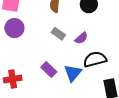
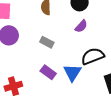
gray rectangle: (58, 34) -> (47, 42), moved
purple semicircle: (81, 38) -> (81, 26), moved

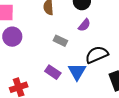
gray rectangle: (47, 42) -> (60, 41), moved

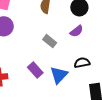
black semicircle: (97, 55) -> (82, 63), size x0.7

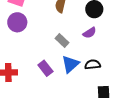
blue triangle: (59, 75) -> (70, 64), moved

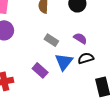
purple semicircle: (90, 33) -> (80, 38), moved, turned -104

